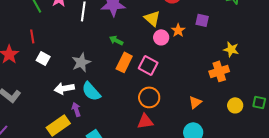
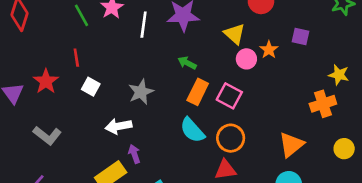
cyan semicircle: (91, 91) -> (192, 130), moved
orange triangle: (195, 102) -> (291, 145), size x1.5

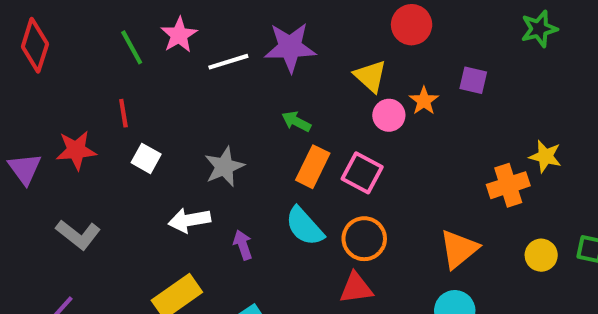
white line: (144, 25) -> (228, 62), turned 65
yellow star: (339, 75) -> (545, 156), moved
red star: (46, 81) -> (76, 150), turned 30
purple arrow: (134, 154) -> (243, 245), moved

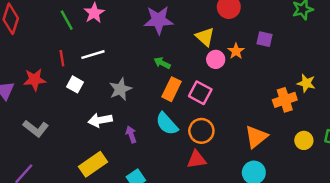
white line: (228, 62) -> (93, 55), moved

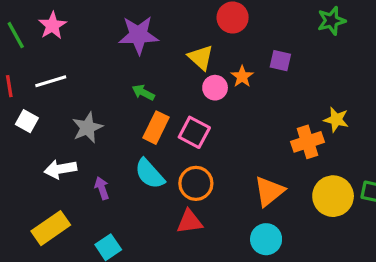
yellow circle: (304, 140) -> (333, 196), size x1.6

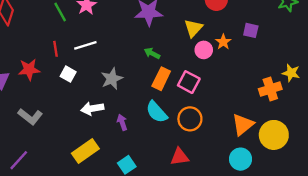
yellow triangle: (201, 57) -> (193, 28), turned 30
yellow circle: (333, 196) -> (274, 135), moved
red triangle: (189, 222) -> (180, 157), moved

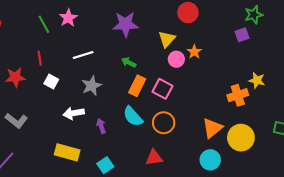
purple square: (251, 30) -> (242, 35), moved, turned -32
white line: (85, 45) -> (83, 55), moved
yellow rectangle: (85, 151) -> (67, 152), turned 50

